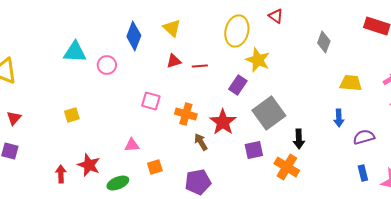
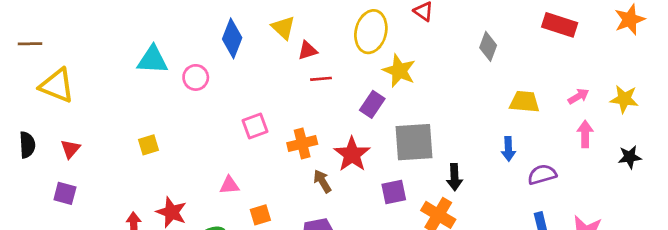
red triangle: (174, 61) -> (308, 50), moved
pink square: (151, 101) -> (255, 126), turned -36
gray square: (269, 113) -> (414, 142), turned 32
orange cross: (186, 114) -> (302, 143), turned -30

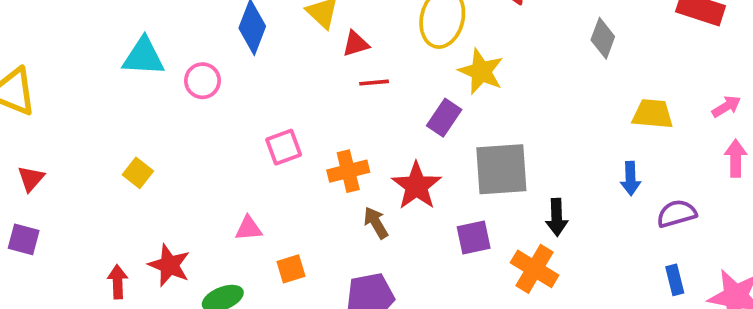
yellow square: (149, 145) -> (138, 173), turned -35

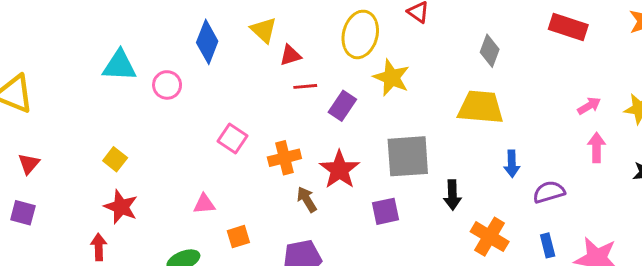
yellow trapezoid: (653, 114) -> (481, 107), moved, size x1.4
purple rectangle: (444, 118) -> (342, 106), moved
pink square: (284, 147) -> (232, 138), turned -36
red star: (169, 265) -> (121, 207), moved
orange cross: (535, 269) -> (490, 237), moved

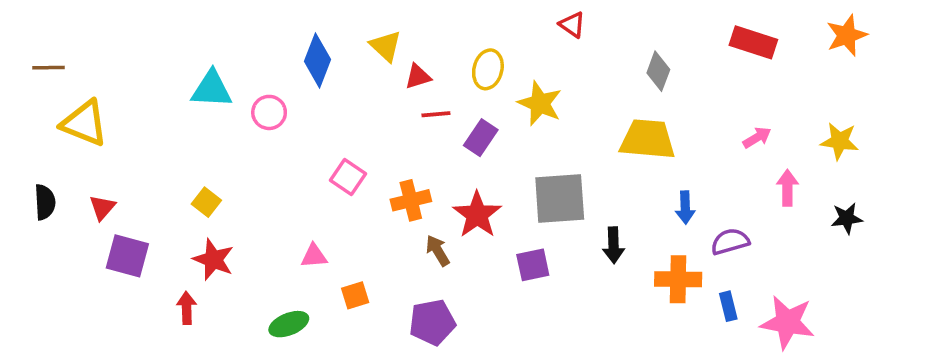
yellow ellipse: (360, 34) -> (488, 69), moved, size x0.7
pink arrow: (589, 106) -> (757, 138), moved
purple square: (23, 213) -> (127, 256), moved, size x1.4
orange cross: (490, 237) -> (678, 279), moved, turned -30

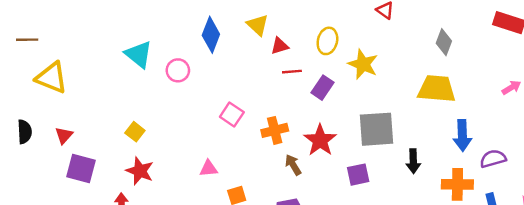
cyan triangle: (212, 89) -> (139, 54), turned 36
blue arrow: (685, 208) -> (462, 135), size x1.4

